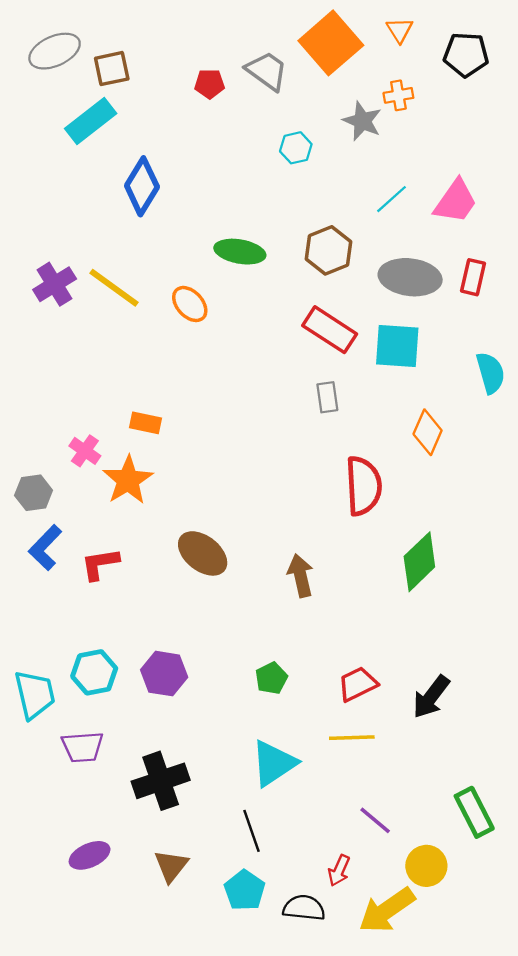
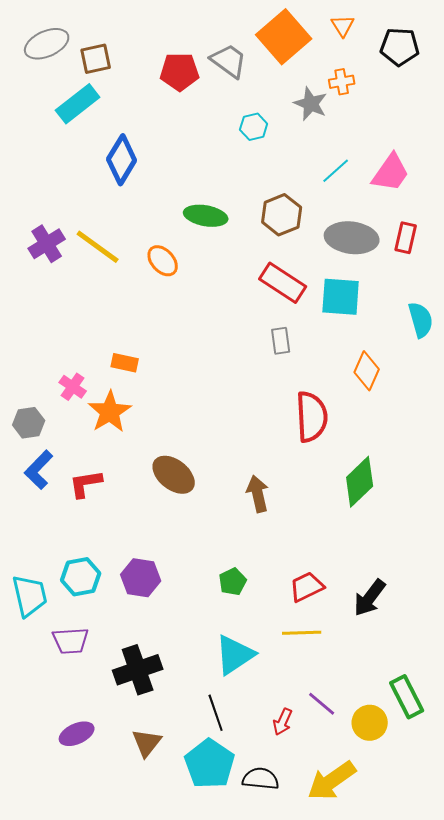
red pentagon: (210, 84) -> (180, 72), size x1.5
yellow circle: (426, 866) -> (370, 723), moved
red arrow: (339, 871) -> (283, 722), moved
cyan pentagon: (245, 890) -> (210, 764), size x1.4

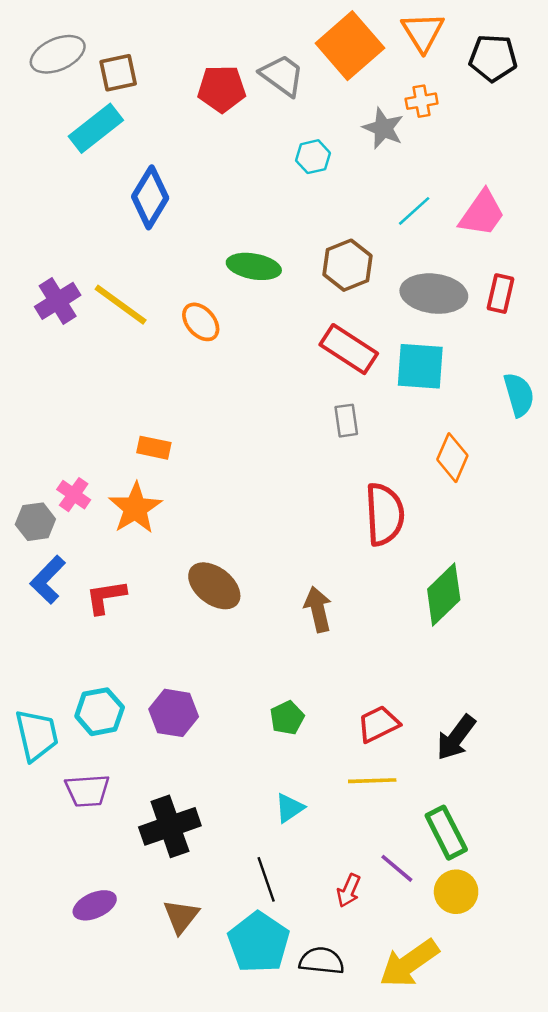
orange triangle: (343, 26) -> (423, 32), size x1.5
pink cross: (73, 387) -> (74, 495), moved
cyan triangle: (235, 655) -> (290, 808), size x0.6
green rectangle: (407, 697) -> (446, 833), moved

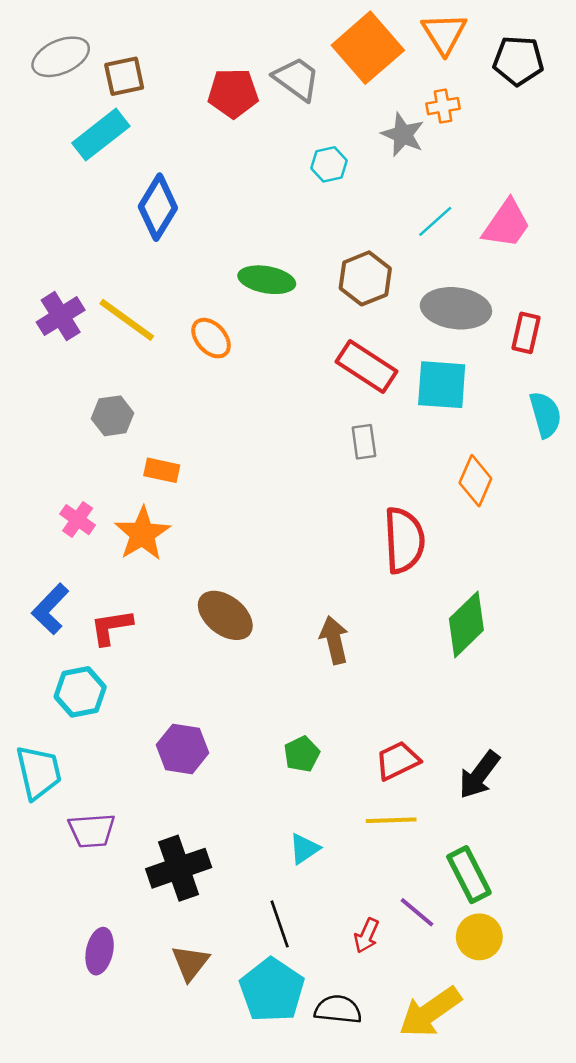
red rectangle: (500, 294) -> (526, 333), moved
gray hexagon: (35, 522) -> (113, 416), moved
cyan hexagon: (100, 712) -> (80, 692), moved
purple ellipse: (95, 905) -> (100, 951), turned -54

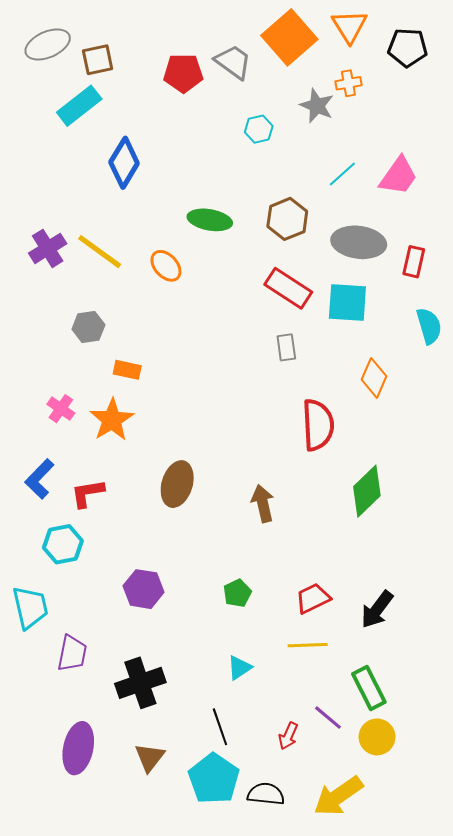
brown ellipse: (225, 615) -> (177, 484), turned 69
purple trapezoid: (92, 831) -> (72, 653), turned -75
purple ellipse: (100, 951) -> (78, 748), size x1.4

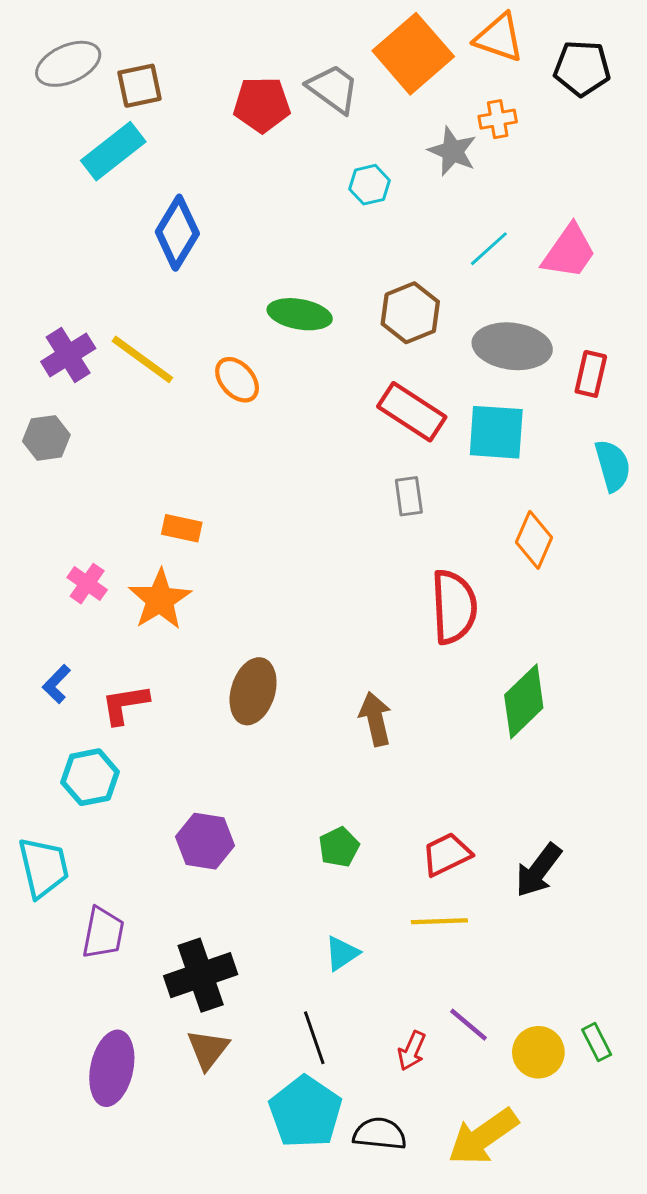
orange triangle: (349, 26) -> (499, 38), turned -39
gray hexagon: (88, 327) -> (46, 438), moved
blue L-shape: (39, 479) -> (57, 684), size x0.7
green rectangle: (369, 688) -> (597, 1042), moved, size x0.6
brown triangle: (150, 757) -> (208, 1049), moved

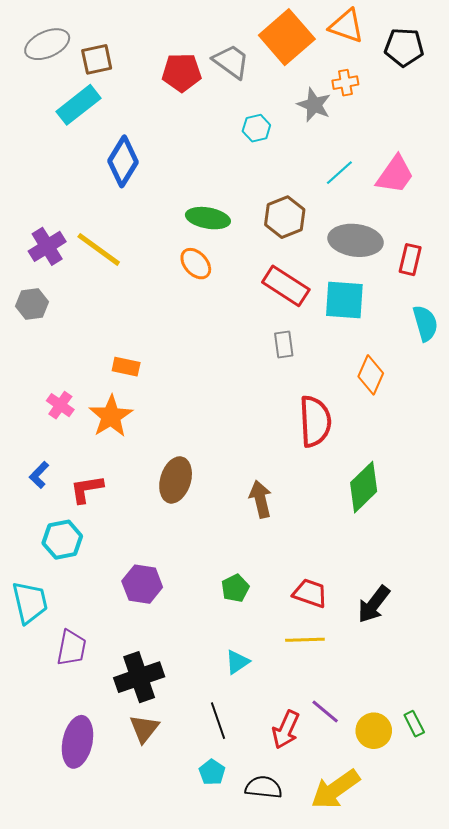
orange ellipse: (237, 380) -> (196, 264), moved
red trapezoid: (447, 854) -> (310, 593), turned 45
red arrow: (412, 1051) -> (286, 730), size x1.4
cyan pentagon: (305, 1112) -> (212, 772), size x0.5

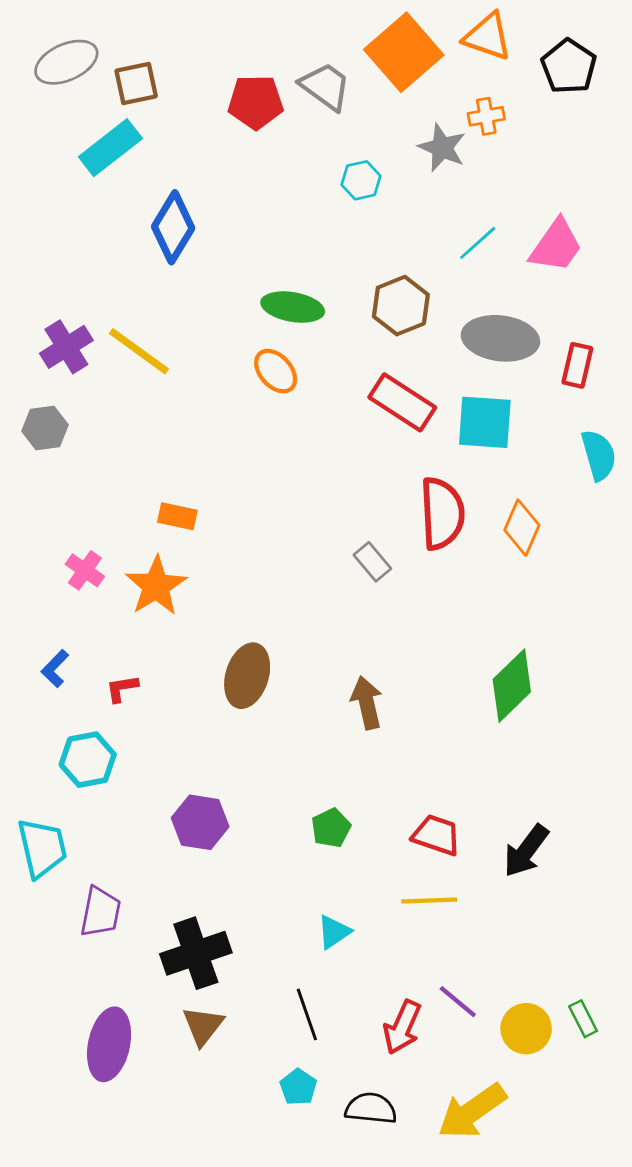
black pentagon: (404, 47) -> (569, 66), turned 30
gray rectangle: (284, 344) -> (372, 562), moved, turned -32
red semicircle: (315, 421) -> (442, 513), moved
red L-shape: (87, 489) -> (122, 688), size x0.7

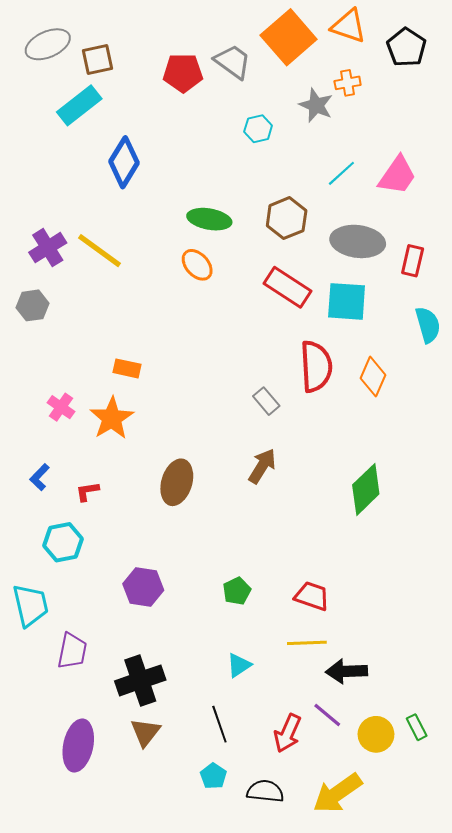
brown arrow: (367, 703) -> (262, 466), moved, turned 45
black arrow: (526, 851) -> (347, 671), moved, turned 51

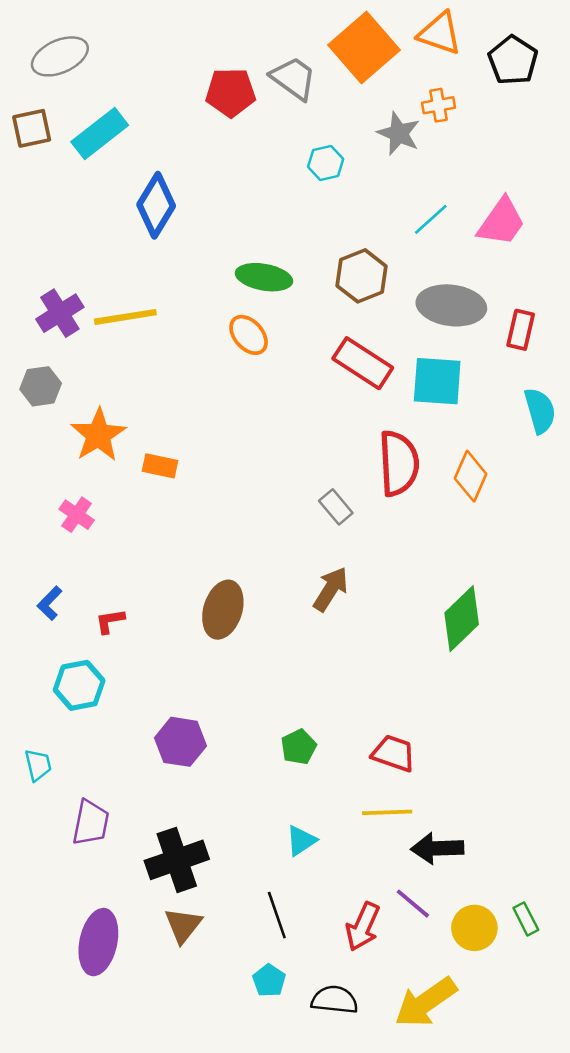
brown square: (98, 60) -> (32, 128), moved
yellow line: (100, 251) -> (125, 317), turned -45
orange star: (112, 418) -> (98, 435), moved
cyan trapezoid: (30, 605) -> (38, 765), size x0.6

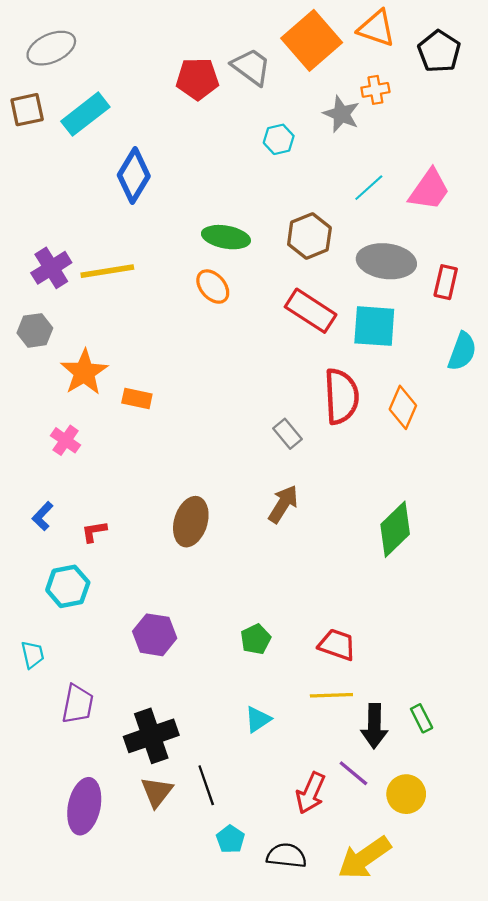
cyan semicircle: (540, 411) -> (462, 351), turned 36
black arrow: (437, 848) -> (374, 726), turned -87
black line: (277, 915) -> (206, 785), moved
green rectangle: (526, 919) -> (422, 718), moved

